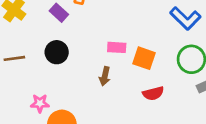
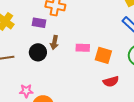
purple rectangle: (59, 13) -> (39, 23), turned -32
brown arrow: (105, 76) -> (54, 42), moved

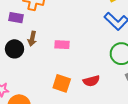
orange square: (103, 55) -> (62, 83), moved

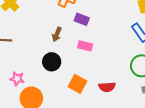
purple rectangle: (16, 18) -> (82, 19), moved
black circle: (14, 49) -> (52, 62), moved

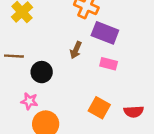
purple rectangle: (82, 19) -> (105, 33), size x1.5
black circle: (52, 62) -> (42, 72), moved

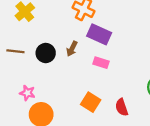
black circle: (42, 72) -> (46, 53), moved
red semicircle: (134, 112) -> (122, 107), turned 72

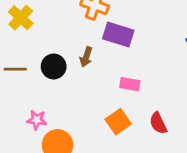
pink rectangle: (101, 63) -> (130, 84), moved
orange square: (91, 102) -> (118, 122), turned 30

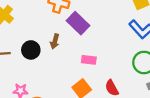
purple rectangle: (118, 35) -> (78, 23), turned 30

